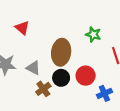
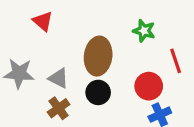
red circle: (86, 76) -> (149, 86), moved
brown cross: (43, 89) -> (59, 108), moved

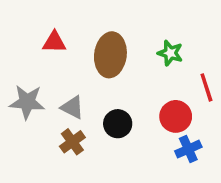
red triangle: (43, 21) -> (54, 42), turned -40
brown ellipse: (98, 56) -> (110, 55), moved

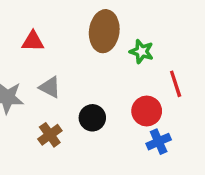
brown ellipse: (110, 55) -> (104, 31), moved
gray triangle: (72, 107) -> (50, 87), moved

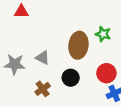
brown ellipse: (104, 31) -> (78, 45), moved
red triangle: (33, 41) -> (21, 12), moved

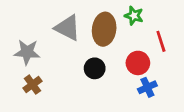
gray triangle: (43, 58) -> (68, 28), moved, size x1.5
brown cross: (43, 89) -> (32, 85), moved

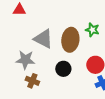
gray star: (27, 52) -> (25, 60), moved
brown cross: (32, 85) -> (32, 81), moved, turned -32

